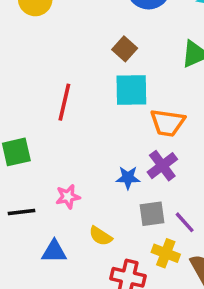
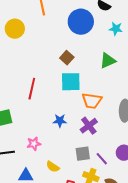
blue star: (128, 178) -> (60, 121), moved

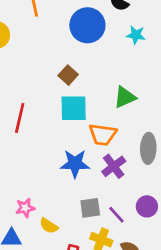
green triangle: (108, 61) -> (125, 97), moved
blue star: (60, 121) -> (75, 164), moved, size x1.5
purple cross: (89, 126) -> (114, 166), moved
pink star: (34, 144) -> (25, 208), moved

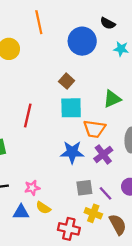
yellow semicircle: (49, 226) -> (43, 208), moved

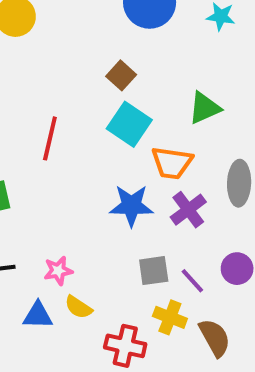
cyan square: (71, 108) -> (129, 124), turned 35

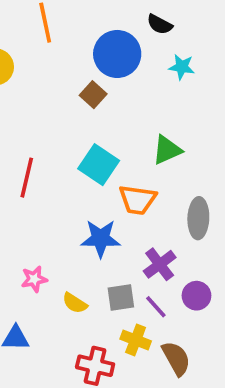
brown square: (121, 75) -> (93, 95), moved
purple cross: (188, 210) -> (160, 264), moved
pink star: (58, 271) -> (34, 279), moved
yellow semicircle: (78, 307) -> (75, 303), moved

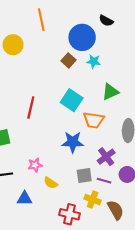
cyan star: (182, 67) -> (94, 61), moved
yellow semicircle: (75, 303) -> (51, 183), moved
purple line: (156, 307) -> (104, 181), turned -32

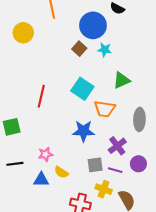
blue triangle: (25, 199) -> (41, 180), moved

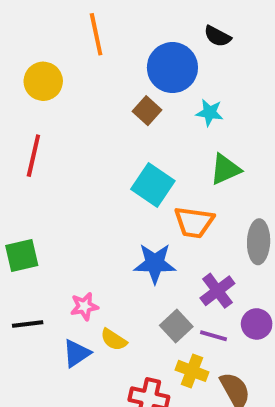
cyan star: (105, 50) -> (210, 113), moved
red line: (41, 96) -> (33, 156), moved
gray square: (95, 165) -> (176, 326), turned -35
blue triangle: (41, 180) -> (77, 353), turned -35

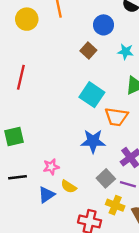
blue circle: (172, 68) -> (104, 25), size x0.7
yellow circle: (43, 81) -> (27, 19), moved

